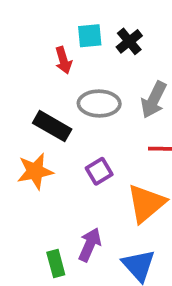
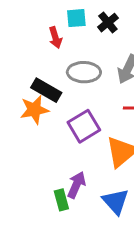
orange star: (35, 171) -> (34, 110), moved
purple square: (99, 171) -> (84, 126), size x1.5
green rectangle: (56, 263) -> (61, 200), moved

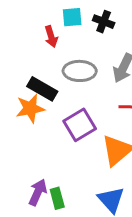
black cross: (108, 23) -> (104, 22), turned -30
purple arrow: (76, 185) -> (38, 192), moved

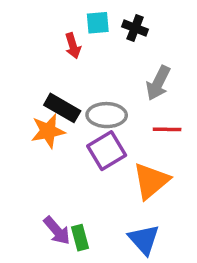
gray ellipse: (80, 71) -> (107, 115), moved
purple arrow: (38, 192) -> (57, 231), turned 115

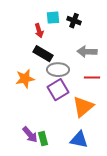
gray arrow: (158, 83) -> (87, 52), turned 66
black rectangle: (62, 108) -> (43, 54), moved
blue triangle: (144, 239) -> (79, 140), turned -36

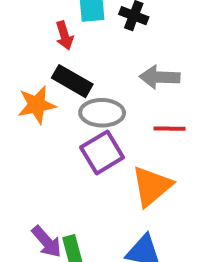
orange star: (25, 79) -> (37, 105), moved

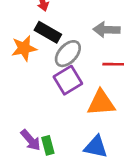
gray ellipse: (102, 113) -> (68, 54), turned -48
orange triangle: (152, 186) -> (101, 103), turned 36

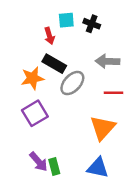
purple square: (68, 80) -> (35, 113), moved
orange triangle: (101, 103) -> (103, 128), turned -44

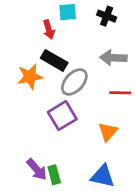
black cross: (92, 24) -> (107, 16), moved
purple square: (35, 113) -> (62, 116), moved
orange triangle: (103, 128) -> (108, 132), size x0.7

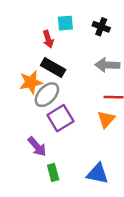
gray ellipse: (74, 82) -> (47, 95), moved
orange triangle: (108, 132) -> (106, 119), moved
purple arrow: (37, 169) -> (37, 146), moved

